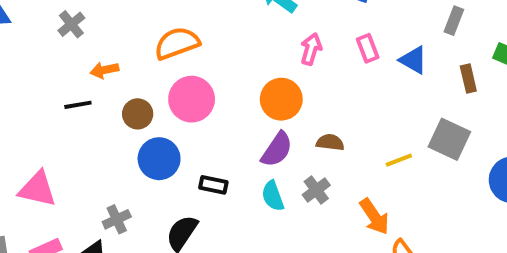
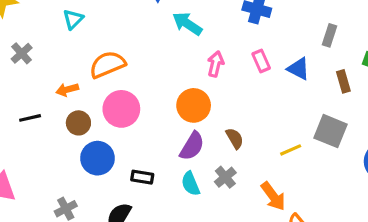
orange arrow: (104, 70) -> (67, 90), moved
brown semicircle: (330, 142) -> (235, 138), turned 55

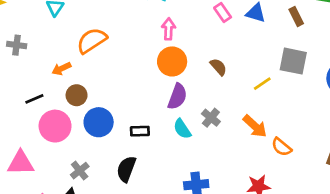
gray cross: (22, 53) -> (17, 45), turned -30
pink arrow: (216, 64) -> (169, 29), moved
pink circle: (121, 109) -> (55, 126), moved
brown semicircle: (235, 138) -> (218, 67), moved

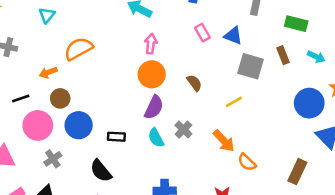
brown rectangle: (296, 17) -> (283, 55), moved
gray square: (293, 61) -> (251, 66), moved
black semicircle: (126, 169) -> (101, 171), turned -65
gray cross: (80, 171) -> (53, 159), moved

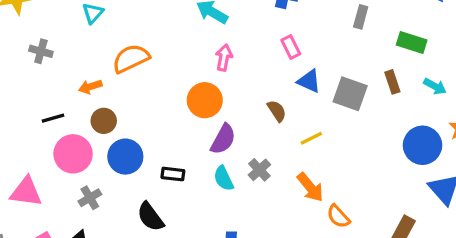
blue triangle: (233, 36) -> (309, 81), moved
orange circle: (152, 74) -> (205, 100), moved
yellow line: (234, 102) -> (311, 138), moved

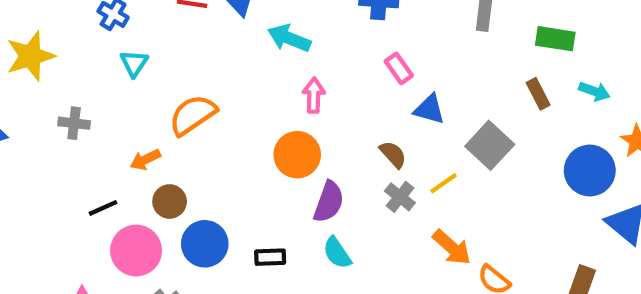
gray square: (350, 94) -> (490, 145), moved, turned 32
gray cross: (259, 170) -> (400, 197), moved

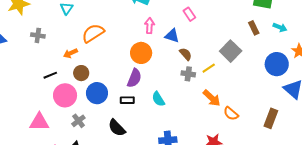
blue triangle: (429, 109) -> (172, 36), moved
gray cross: (400, 197) -> (188, 74), turned -32
purple semicircle: (329, 202) -> (134, 78), moved

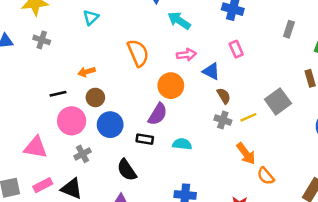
pink arrow: (150, 26) -> (186, 55), turned 70
orange semicircle: (93, 33) -> (138, 53), moved, turned 90
gray cross: (38, 35) -> (42, 40), moved
cyan semicircle: (158, 99) -> (182, 144), turned 119

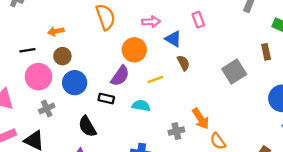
yellow line: (248, 117) -> (155, 80), moved
gray cross: (223, 120) -> (176, 131), moved, turned -35

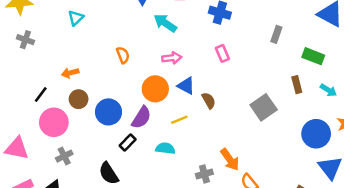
orange semicircle: (105, 17) -> (123, 55), size x0.6
blue triangle: (173, 39) -> (186, 86), moved
black line: (27, 50) -> (41, 95), turned -42
blue circle: (75, 83) -> (109, 112), moved
black rectangle: (106, 99) -> (128, 143), turned -56

